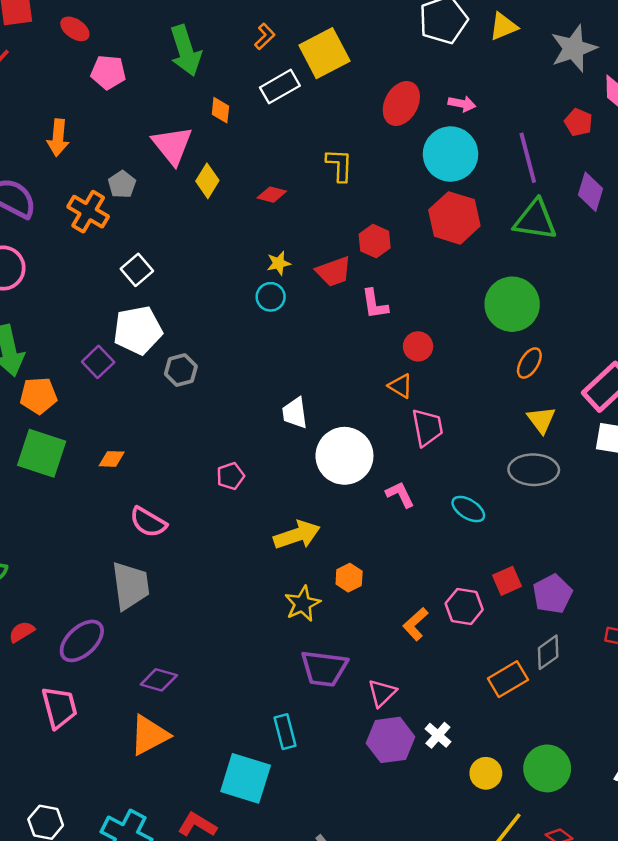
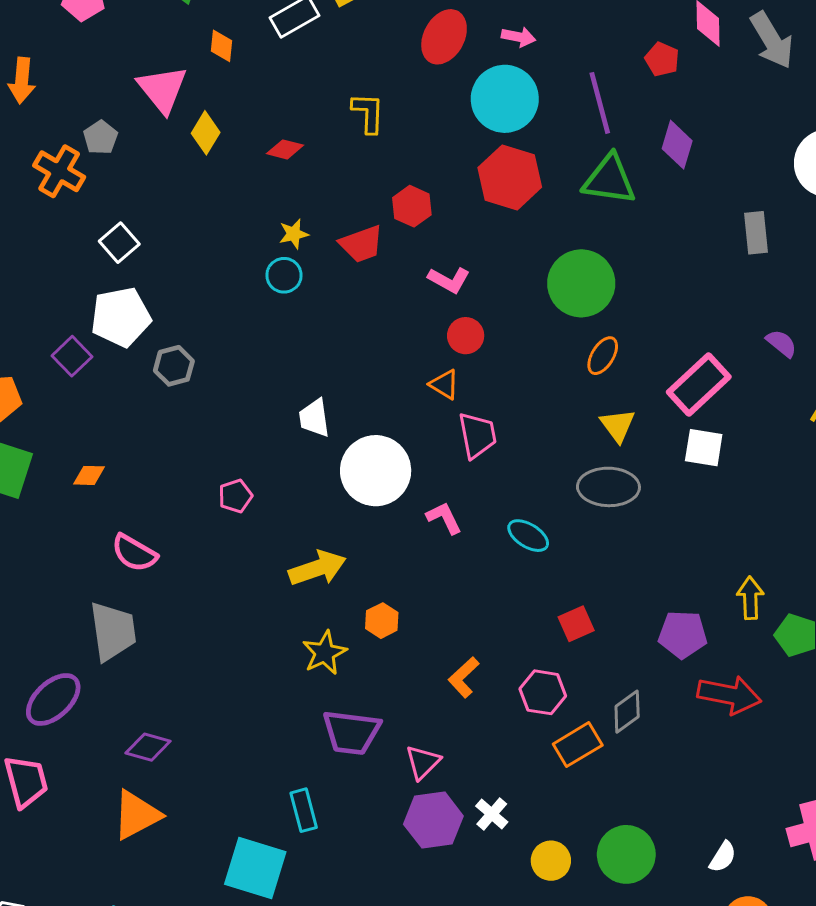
pink L-shape: (375, 304) -> (449, 280), moved, turned -52
purple pentagon: (552, 594) -> (683, 634), moved, turned 30
pink hexagon: (464, 607) -> (543, 692), moved

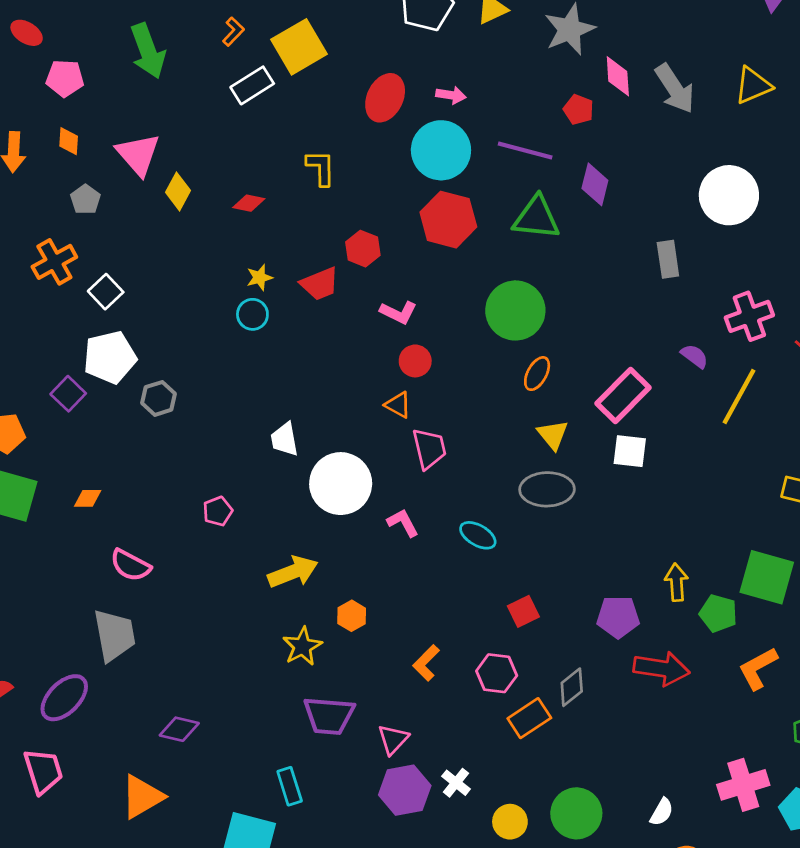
orange diamond: (221, 46) -> (69, 141), moved
purple line: (600, 103) -> (525, 150), turned -58
orange cross: (59, 171) -> (54, 262), moved, turned 33
purple diamond: (148, 747) -> (179, 729), moved

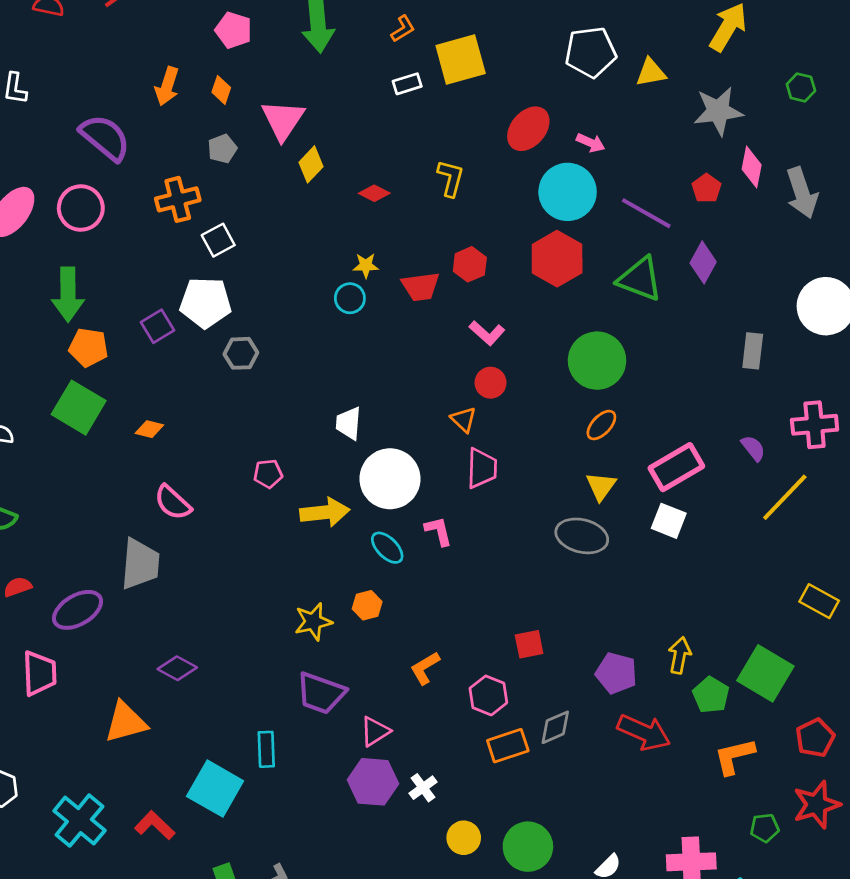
white rectangle: (252, 85) -> (407, 84), size x0.7
cyan ellipse: (478, 535) -> (387, 548), moved
yellow arrow: (293, 572) -> (325, 512), moved

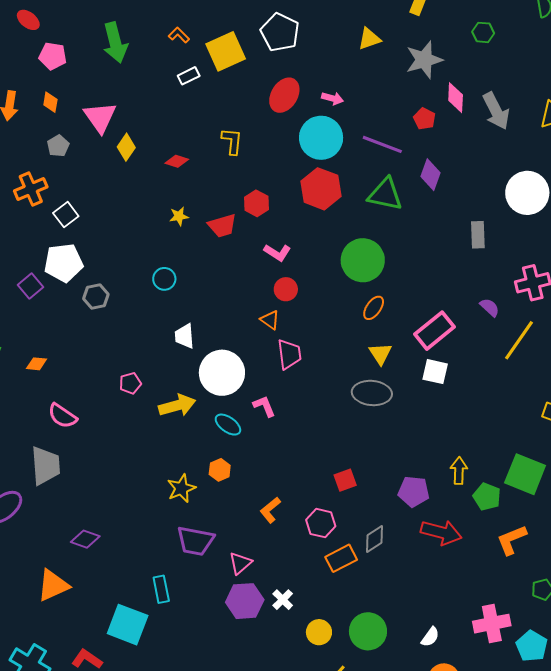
orange L-shape: (403, 29) -> (179, 35), turned -95
white pentagon: (591, 52) -> (280, 32), moved, turned -30
cyan circle: (350, 298) -> (164, 279), moved

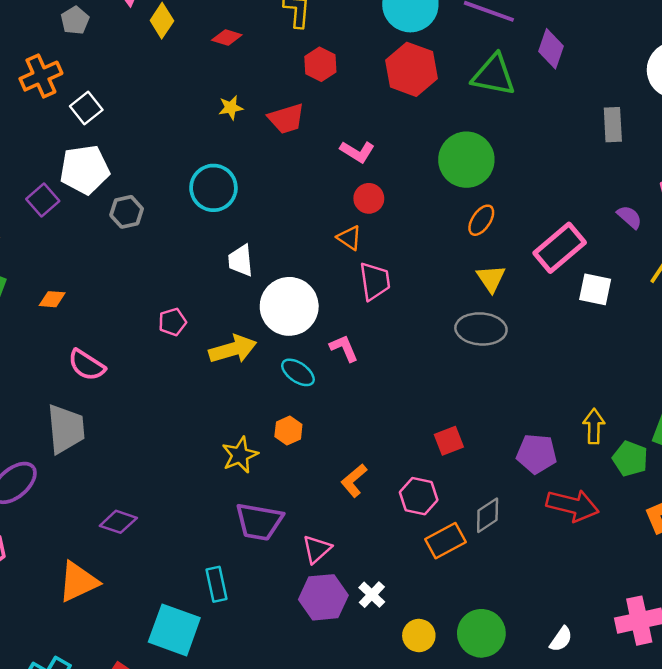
red hexagon: (256, 203) -> (320, 64), moved
cyan circle: (164, 279) -> (213, 188), size x1.6
white square: (435, 372) -> (595, 289), moved

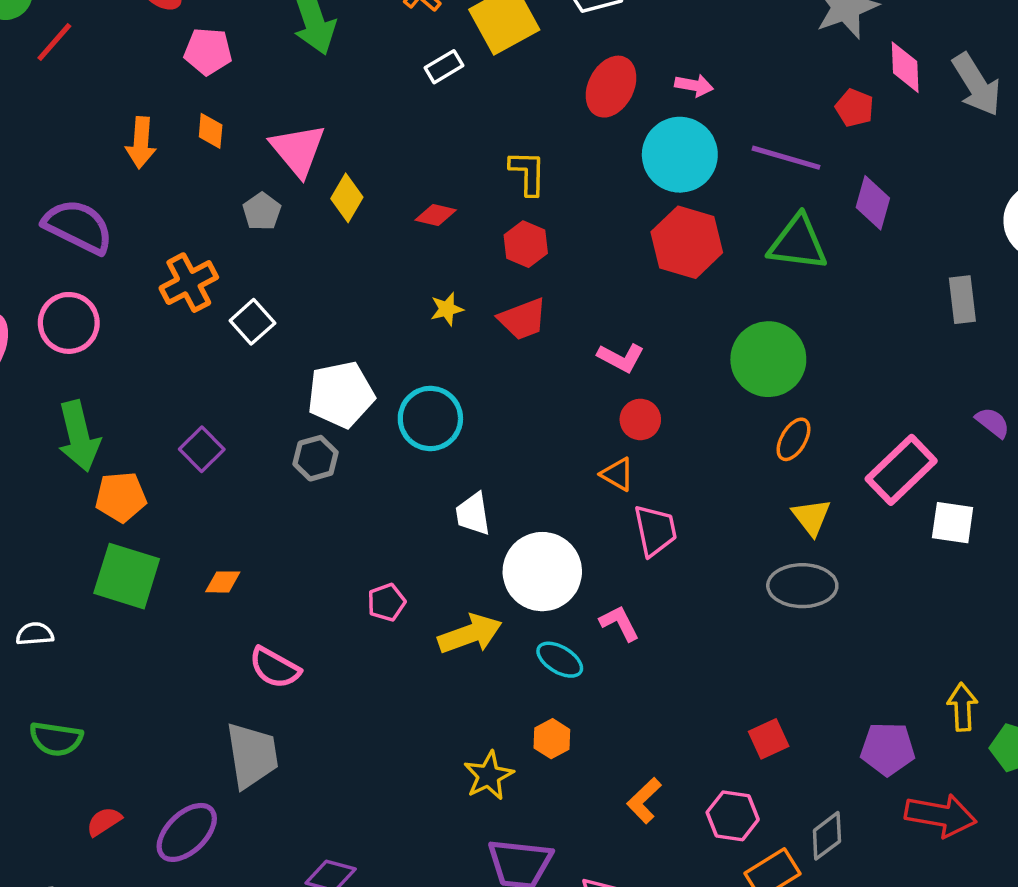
gray pentagon: (75, 20) -> (262, 211), moved
red hexagon: (320, 64) -> (526, 244), moved
white pentagon: (85, 169) -> (341, 394), moved

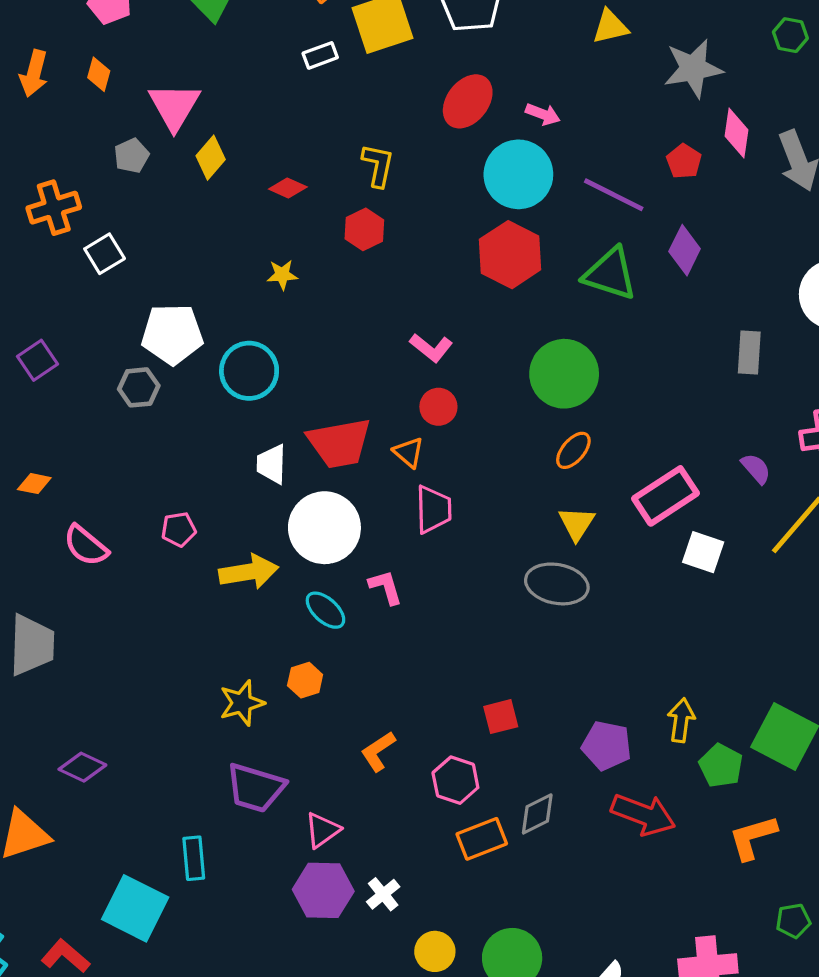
red trapezoid: (523, 319) -> (339, 443), moved, size x1.4
pink semicircle: (275, 668) -> (86, 546), moved

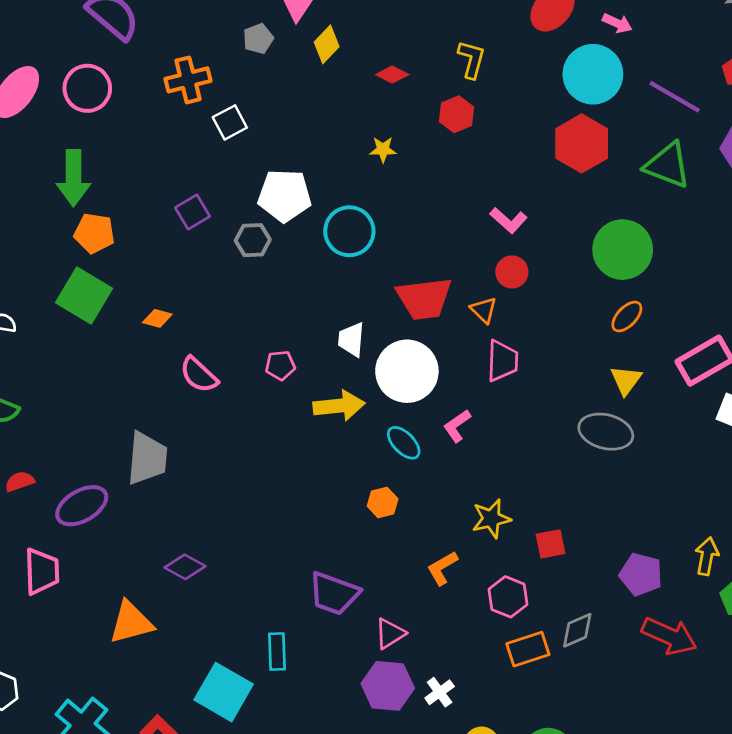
purple square: (38, 360) -> (193, 212), moved
white trapezoid: (272, 464) -> (351, 339), moved
pink L-shape: (386, 587) -> (457, 426), turned -112
yellow star: (242, 703) -> (491, 519), moved

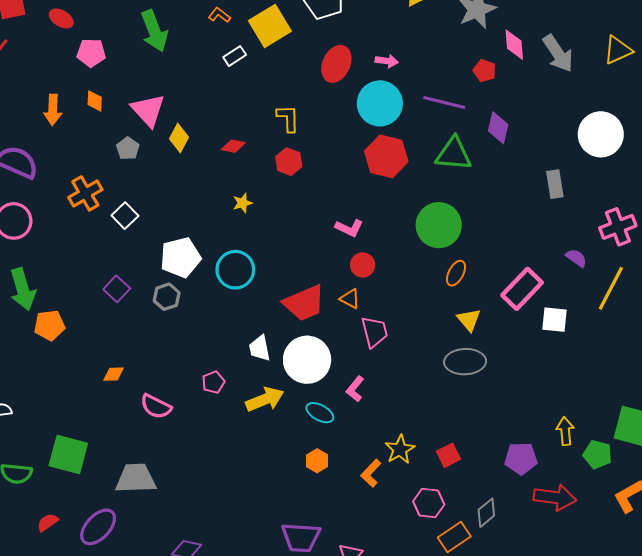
green square: (84, 296) -> (68, 454), moved
gray trapezoid: (147, 458) -> (136, 478), turned -81
orange L-shape: (442, 568) -> (371, 473), moved

